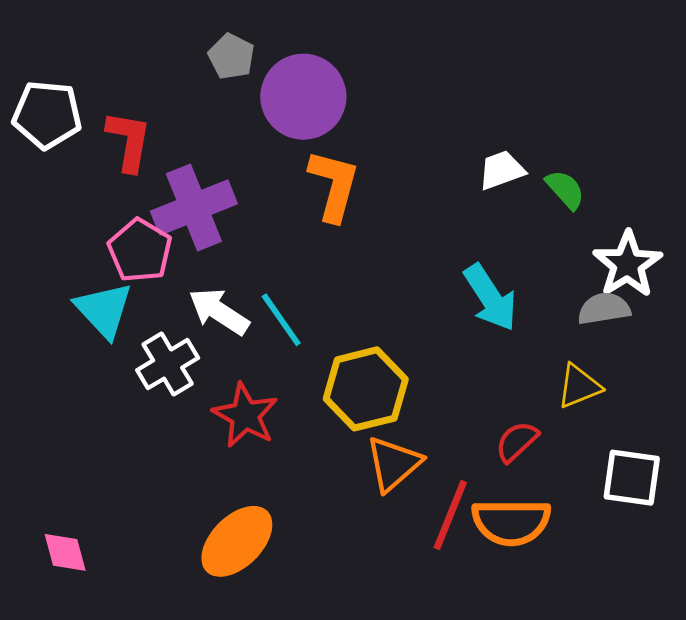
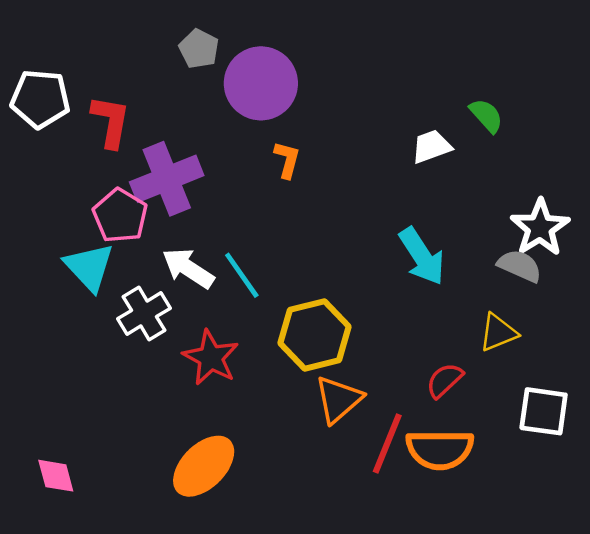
orange L-shape: (334, 185) -> (287, 160), size x0.6
green semicircle: (565, 189) -> (486, 116), moved
gray semicircle: (604, 309) -> (520, 266), turned 33

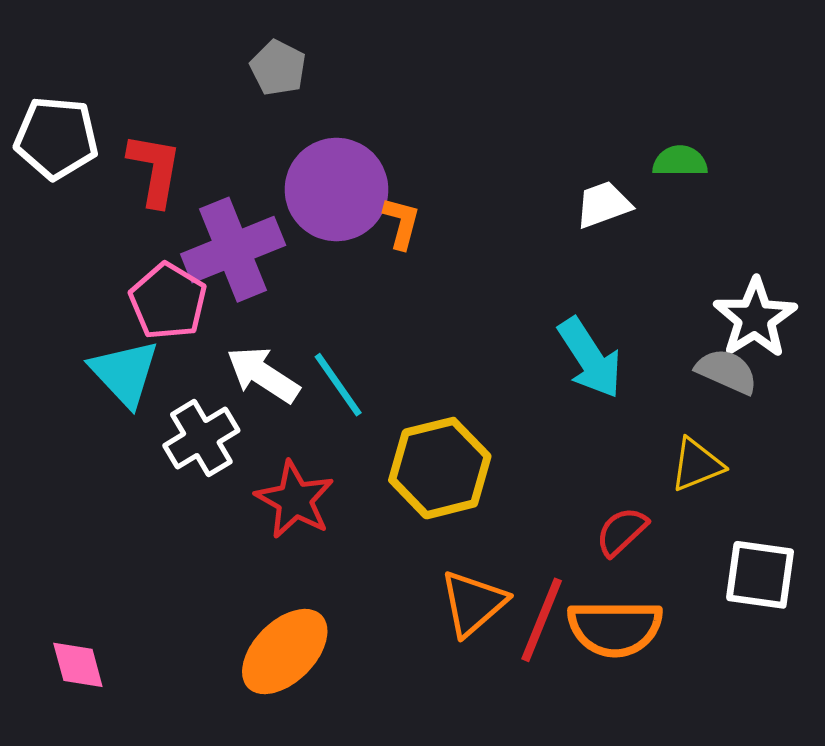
purple circle: (261, 83) -> (336, 190), moved
green semicircle: (486, 116) -> (680, 161), turned -48
orange triangle: (338, 399) -> (473, 603), moved

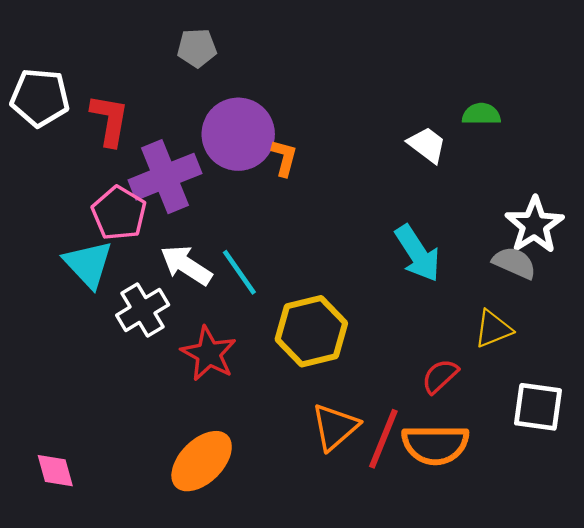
gray pentagon: (278, 68) -> (197, 48), turned -30
white trapezoid: (603, 205) -> (427, 145), turned 57

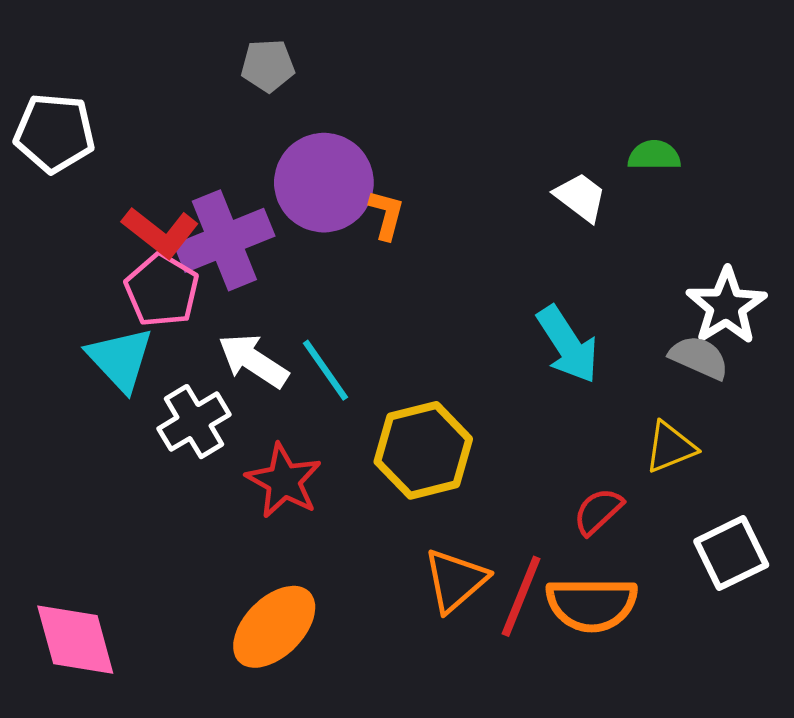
red L-shape: (110, 120) -> (160, 232), moved, turned 118
white square: (538, 407) -> (731, 553), turned -34
pink diamond: (55, 471) -> (75, 640), size x1.6

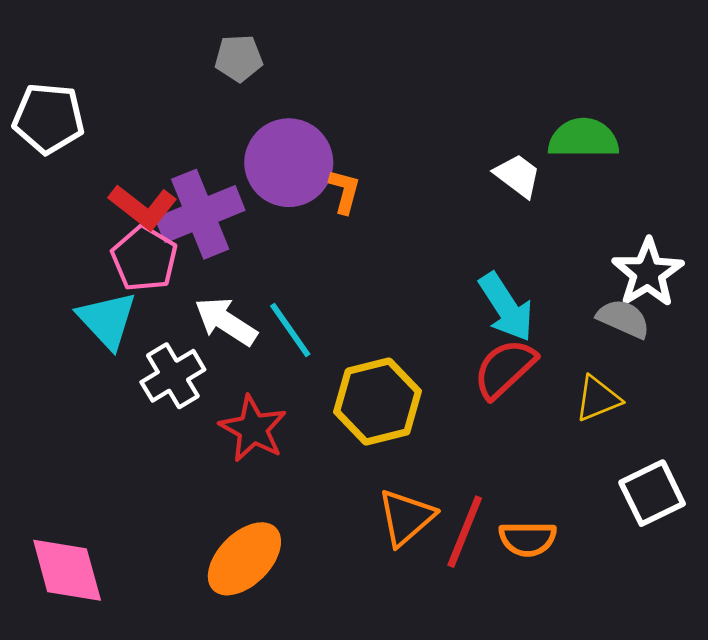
green semicircle: (654, 155) -> (583, 138), size x1.5
red semicircle: (598, 511) -> (505, 369), moved, size x1.4
orange semicircle: (592, 604) -> (528, 539), size x0.7

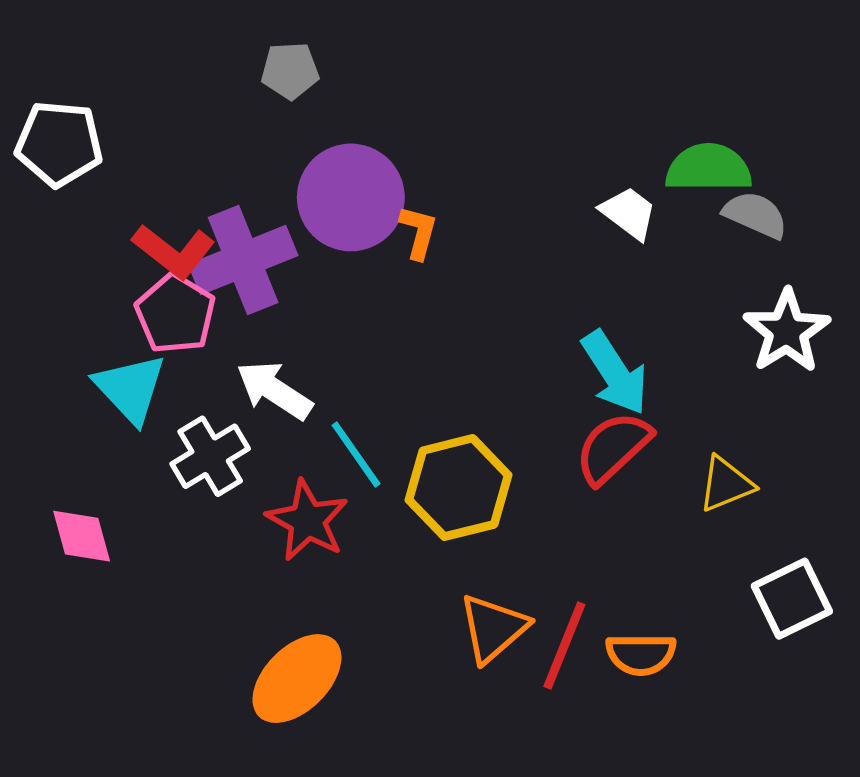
gray semicircle: (623, 319) -> (755, 215), moved
cyan line: (290, 330) -> (356, 454), moved
pink diamond: (67, 570) -> (82, 536), moved, size x0.7

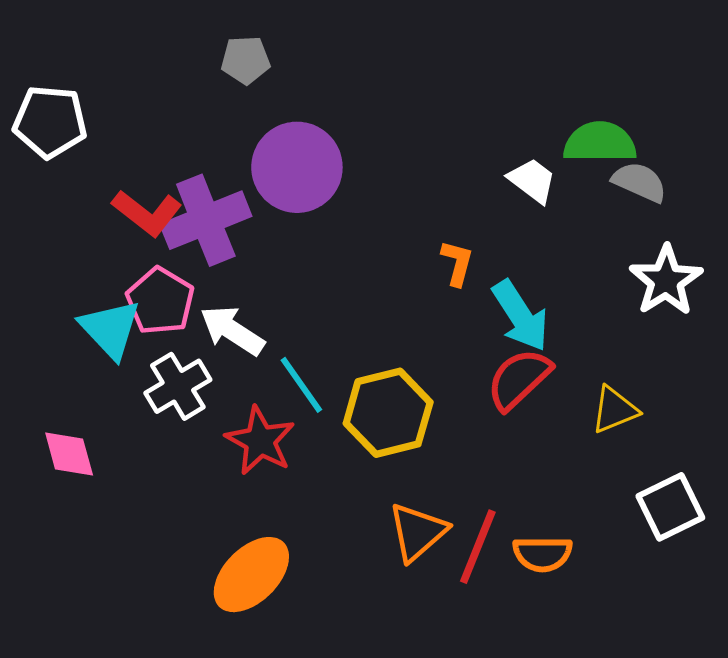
orange L-shape: (419, 232) -> (457, 263), moved
pink pentagon: (175, 314) -> (160, 301), moved

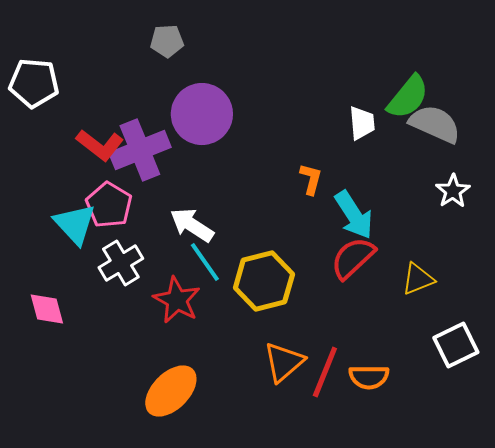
green semicircle: (600, 142) -> (408, 97), turned 129
white trapezoid: (532, 181) -> (362, 123), turned 48
gray semicircle: (640, 182) -> (435, 124), size x1.4
white star: (666, 280) -> (453, 191), size x0.7
white arrow: (232, 330) -> (192, 225), moved

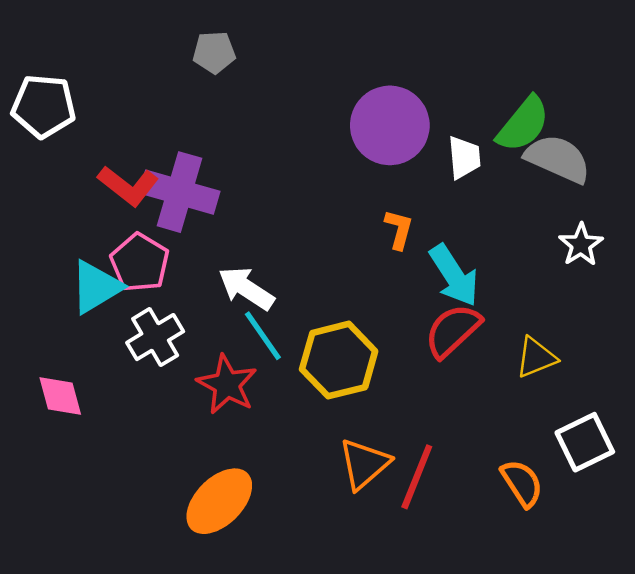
purple circle: (202, 114) -> (390, 125), moved
purple cross: (140, 150) -> (180, 192), turned 38
cyan triangle: (75, 224) -> (96, 287), turned 42
orange semicircle: (369, 377) -> (522, 483), moved, turned -123

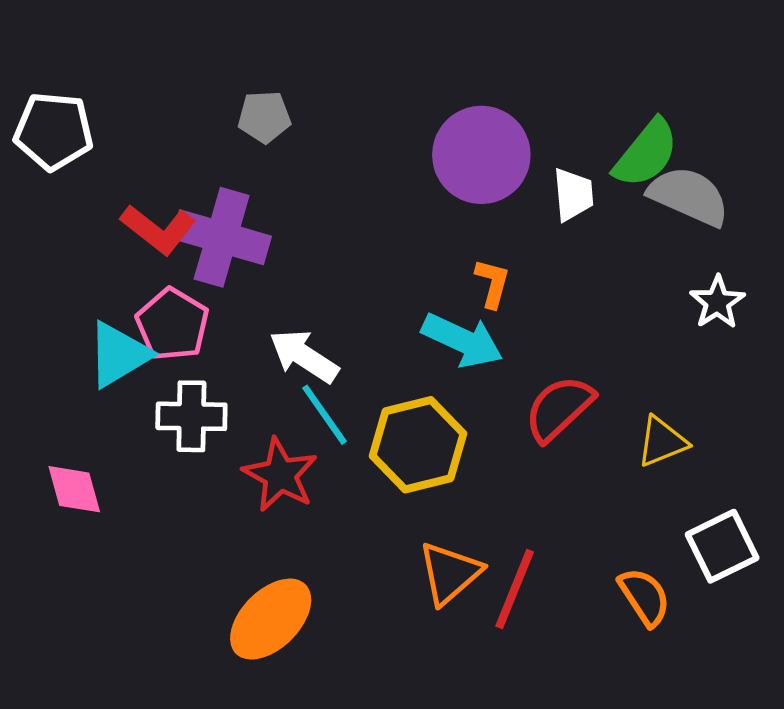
gray pentagon: (214, 52) -> (264, 117), moved
cyan arrow: (454, 275) -> (462, 340), moved, turned -32
white cross: (155, 337) -> (191, 416), turned 32

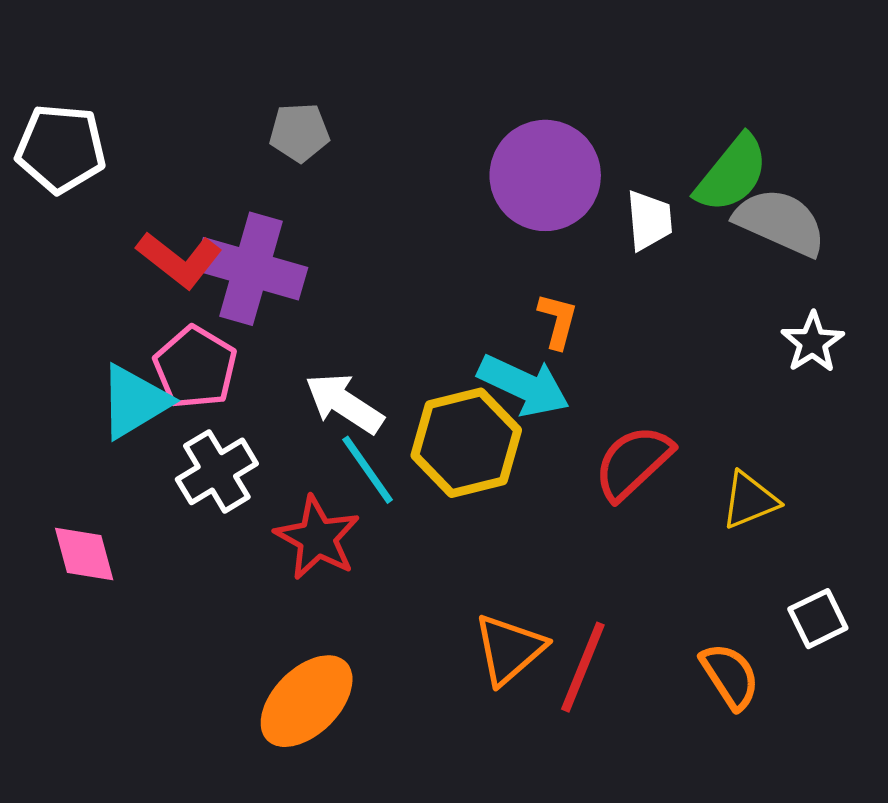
white cross: (191, 416) -> (217, 471), turned -32
yellow hexagon: (418, 445) -> (466, 443), moved
white square: (722, 546) -> (818, 619), size x0.7

